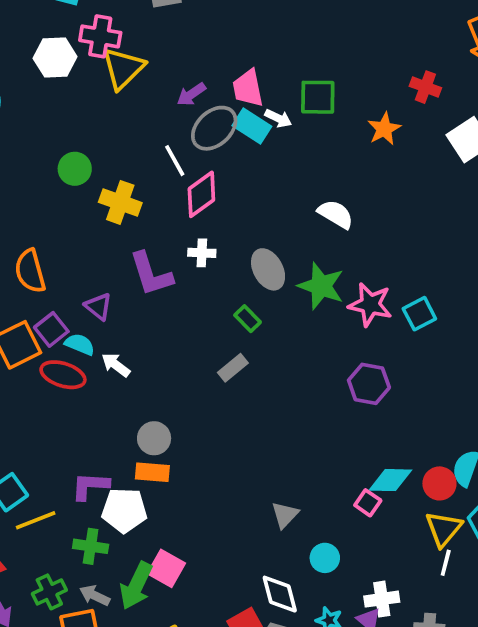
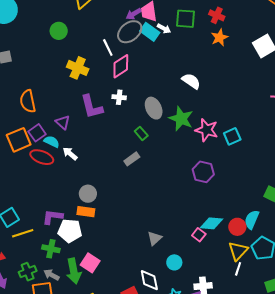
red cross: (425, 87) -> (217, 15), moved
purple arrow: (191, 94) -> (134, 14), moved
green circle: (75, 169) -> (59, 31), moved
green arrow: (136, 586) -> (74, 271), turned -40

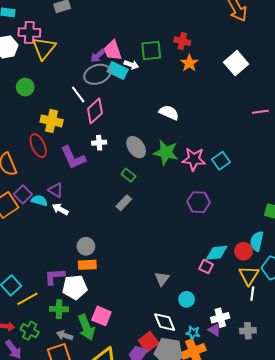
gray ellipse: (130, 32) -> (97, 74), turned 30
purple triangle: (63, 122) -> (56, 190), moved
red ellipse: (42, 157) -> (38, 146), moved, turned 55
green cross: (28, 272) -> (30, 331), moved, turned -30

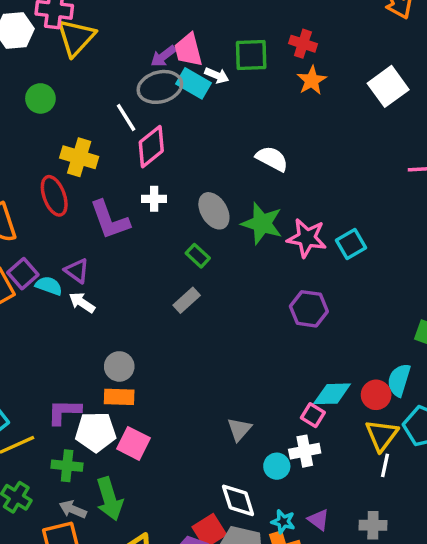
pink square: (101, 316) -> (134, 443), moved
white cross: (220, 318) -> (305, 451), moved

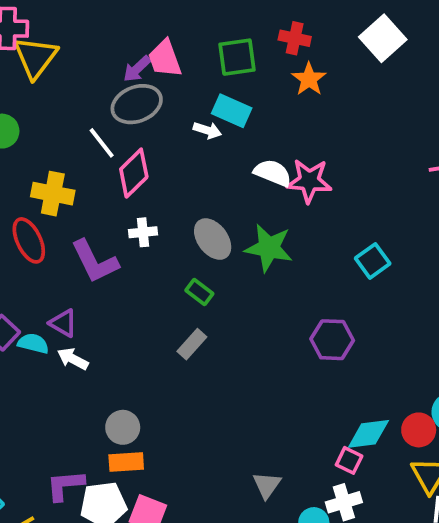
white arrow: (217, 75) -> (207, 130), moved
cyan rectangle: (193, 83) -> (232, 111), moved
white square: (388, 86) -> (383, 38), moved
pink star: (307, 238) -> (309, 181), moved

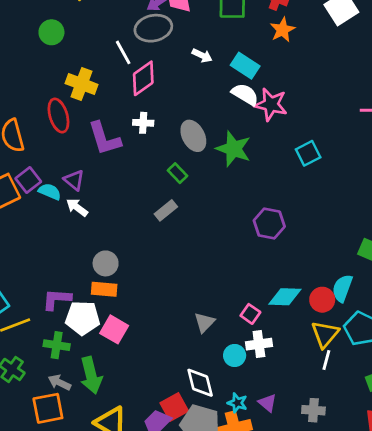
cyan rectangle: (232, 111) -> (245, 66), moved
cyan square: (373, 261) -> (308, 153), moved
pink square: (349, 460) -> (250, 314), moved

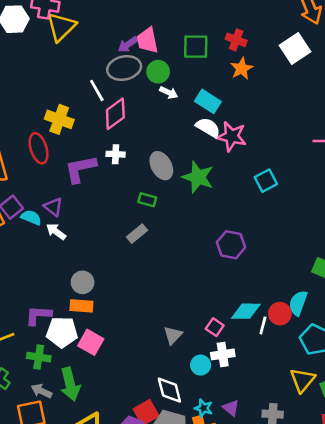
green circle: (51, 32) -> (158, 72), moved
purple L-shape: (104, 139) -> (80, 169), turned 96
green rectangle: (177, 173) -> (147, 200), turned -30
yellow triangle: (325, 334) -> (302, 380), moved
white line: (326, 360) -> (263, 325), moved

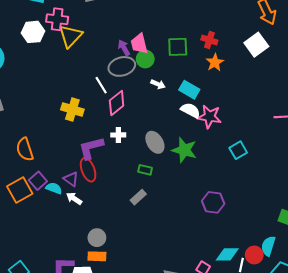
purple arrow: (128, 44) -> (124, 48), turned 98
green circle: (158, 72) -> (145, 59), moved
red ellipse: (39, 148) -> (88, 170), moved

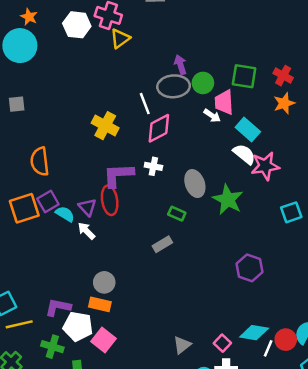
yellow triangle: (70, 36) -> (120, 39), size x0.7
pink trapezoid: (139, 44) -> (224, 102), moved
pink star: (209, 117) -> (265, 166), turned -30

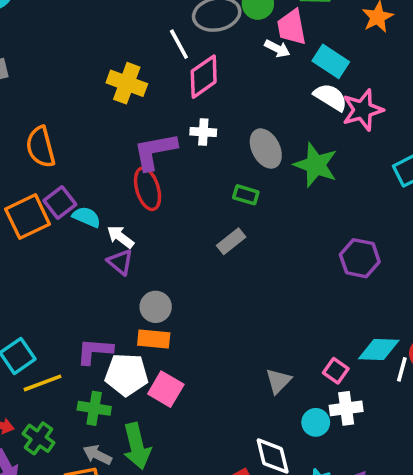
purple triangle: (87, 207) -> (120, 262), moved

